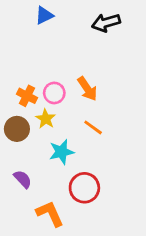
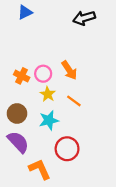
blue triangle: (44, 15) -> (25, 12), moved
yellow star: (46, 119) -> (48, 94), moved
brown circle: (17, 129) -> (17, 113), moved
purple semicircle: (23, 179) -> (18, 142), size x1.5

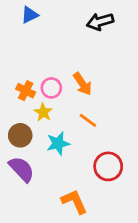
yellow star: (48, 94) -> (43, 112), moved
red circle: (67, 149) -> (108, 166), moved
orange L-shape: (40, 169) -> (74, 202), moved

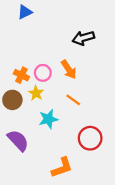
black arrow: (100, 22) -> (83, 38), moved
brown circle: (20, 135) -> (12, 100), moved
orange L-shape: (74, 202) -> (62, 167), turned 95

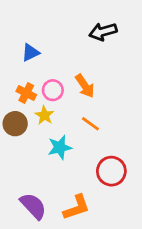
blue triangle: (25, 12) -> (30, 53), moved
black arrow: (83, 38) -> (103, 32), moved
purple semicircle: (18, 140) -> (33, 206), moved

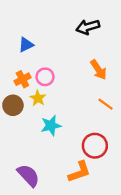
orange arrow: (85, 86) -> (98, 70), moved
orange cross: (26, 93) -> (22, 79), turned 35
orange line: (90, 124) -> (106, 104), moved
orange L-shape: (77, 207) -> (79, 172), moved

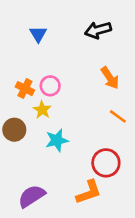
blue triangle: (26, 45) -> (38, 34), moved, turned -35
orange cross: (22, 79) -> (25, 89), turned -35
brown circle: (13, 105) -> (14, 130), moved
purple semicircle: (28, 175) -> (32, 196), turned -80

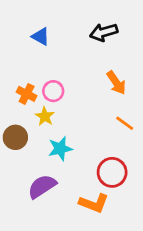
blue triangle: (38, 34) -> (41, 36), turned -30
orange L-shape: (89, 192) -> (94, 203), turned 40
purple semicircle: (32, 196) -> (42, 186), moved

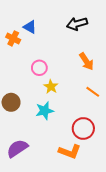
orange cross: (27, 94) -> (13, 38), moved
yellow star: (45, 116) -> (51, 87), moved
purple semicircle: (42, 186) -> (17, 148), moved

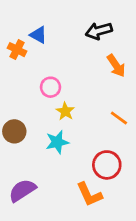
orange arrow: (86, 61) -> (116, 66), moved
orange L-shape: (70, 152) -> (89, 194), turned 45

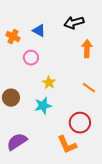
blue triangle: (38, 35) -> (39, 31), moved
orange arrow: (116, 66) -> (87, 49), turned -144
pink circle: (51, 87) -> (31, 58), moved

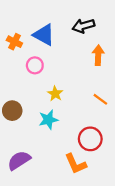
blue triangle: (39, 31) -> (44, 35), size x1.5

